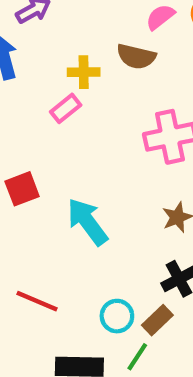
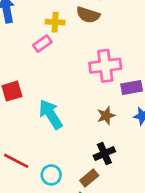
cyan circle: (117, 316) -> (51, 175), moved

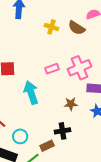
pink rectangle: (42, 44) -> (52, 69), moved
pink cross: (105, 66) -> (79, 68), turned -30

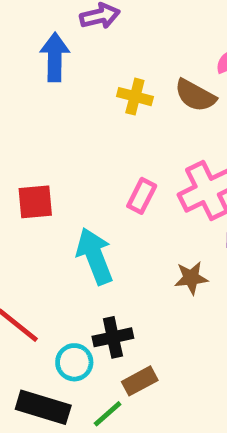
pink rectangle: (52, 69) -> (142, 196), turned -40
black cross: (62, 131) -> (113, 337), moved

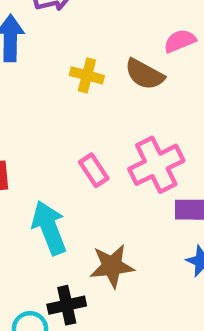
pink rectangle: (142, 196) -> (94, 170), turned -60
brown star: (191, 278) -> (112, 266), moved, size x1.4

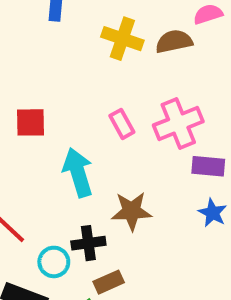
brown semicircle: (144, 74) -> (174, 41), turned 135
yellow cross: (87, 75) -> (122, 39), size x1.4

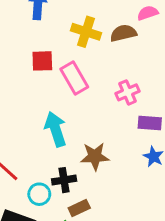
red square: (31, 122) -> (42, 61), moved
pink cross: (178, 123) -> (128, 92), size x0.7
pink rectangle: (122, 124) -> (74, 78), moved, size x1.5

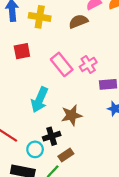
yellow cross: (86, 32) -> (40, 17), moved
pink rectangle: (74, 78) -> (62, 64), moved
cyan arrow: (56, 129) -> (40, 100), turned -130

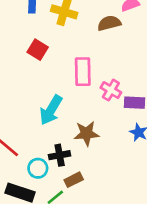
red square: (22, 51) -> (38, 50), turned 35
pink rectangle: (62, 64) -> (83, 72), turned 30
pink cross: (88, 64) -> (111, 90), moved, turned -35

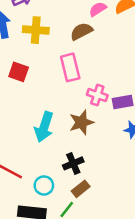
pink rectangle: (83, 72) -> (70, 67), moved
brown star: (86, 133) -> (81, 122), moved
black cross: (60, 155) -> (73, 163), moved

